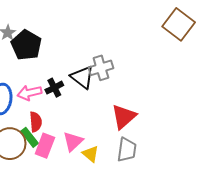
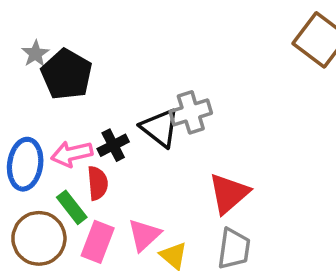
red semicircle: (36, 122) -> (98, 183), moved
green rectangle: (29, 137) -> (72, 207), moved

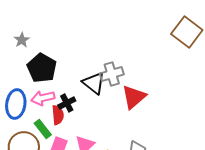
black pentagon: (67, 74) -> (42, 68), moved
black cross: (113, 145) -> (67, 103), moved
red triangle: (229, 193) -> (134, 97), moved

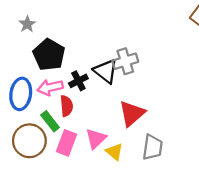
red triangle: (134, 97) -> (132, 114), moved
black cross: (67, 103) -> (78, 81), moved

